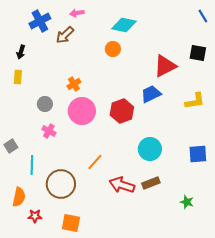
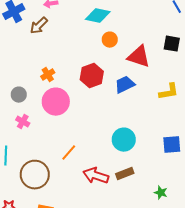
orange circle: (113, 49) -> (110, 40), moved
red triangle: (165, 66) -> (139, 57), turned 45
red hexagon: (122, 111) -> (92, 76), moved

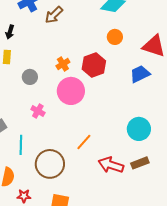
orange circle: (110, 40) -> (115, 37), moved
red hexagon: (92, 76) -> (94, 65), moved
gray circle: (19, 95) -> (30, 77), moved

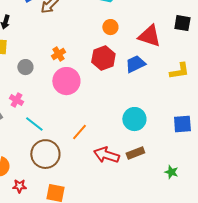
red hexagon: (94, 65) -> (103, 58), moved
pink cross: (38, 111) -> (16, 100), moved
cyan line: (21, 145) -> (34, 124), moved, turned -54

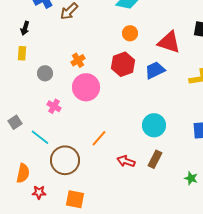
pink cross: (16, 100) -> (54, 106), moved
cyan line: (34, 124) -> (40, 137), moved
brown rectangle: (135, 153) -> (155, 159), turned -42
red arrow: (106, 155) -> (126, 161), size x0.7

